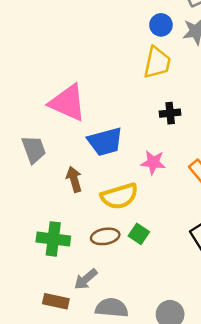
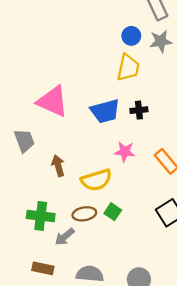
blue trapezoid: (105, 142) -> (105, 111), moved
gray arrow: (86, 279) -> (65, 237), moved

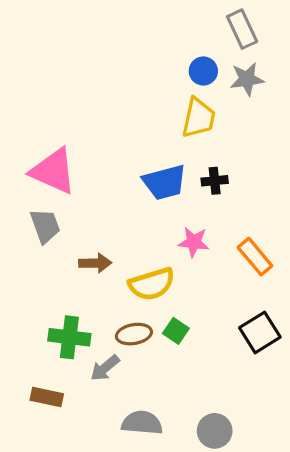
pink triangle: (53, 101) -> (53, 171), moved
brown arrow: (58, 166) -> (95, 263), turned 105
brown rectangle: (43, 268) -> (47, 397), moved

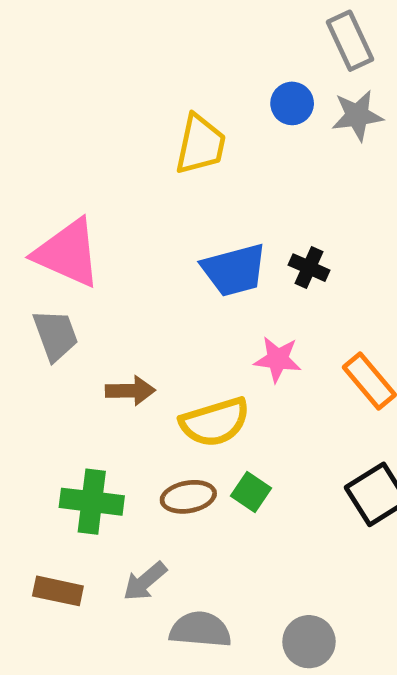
yellow trapezoid: (198, 118) -> (200, 144), moved
black cross: (215, 181) -> (309, 268), turned 30
gray arrow: (105, 368) -> (145, 581), moved

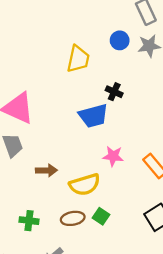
black cross: (309, 268) -> (114, 92), moved
green cross: (92, 502) -> (29, 221), size x0.7

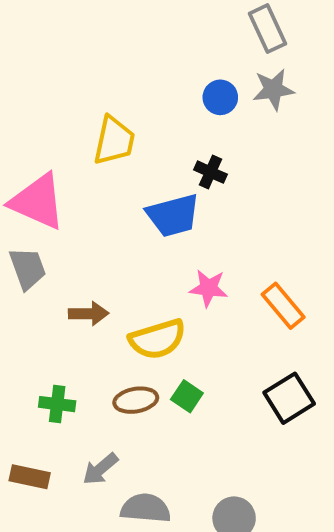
blue circle: (120, 40) -> (220, 97), moved
yellow trapezoid: (78, 59) -> (114, 141), moved

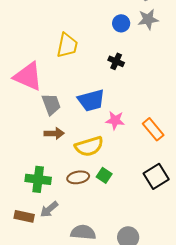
blue trapezoid: (173, 215) -> (91, 100), moved
gray trapezoid: (28, 268) -> (51, 104), moved
green cross: (57, 404) -> (38, 179), size x1.4
gray arrow: (100, 469) -> (49, 209), moved

